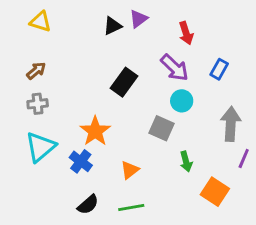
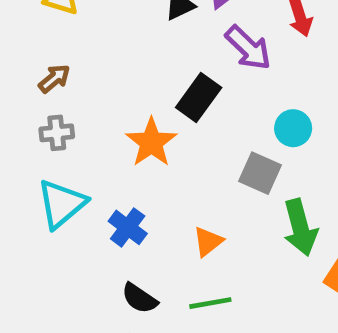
purple arrow: (174, 68) -> (248, 48), moved
orange star: (95, 131) -> (151, 142), moved
green arrow: (186, 161) -> (300, 227), size x1.6
black semicircle: (88, 205) -> (139, 298), turned 75

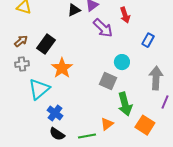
black rectangle: (199, 97) -> (46, 44), moved
cyan triangle: (61, 204) -> (39, 89), moved
blue cross: (128, 227) -> (55, 113), moved
orange triangle: (208, 242) -> (107, 124), moved

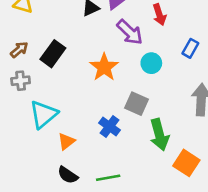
cyan circle: (122, 62) -> (151, 63), moved
orange star: (62, 68) -> (104, 67), moved
blue cross: (55, 113) -> (110, 127), moved
orange triangle: (107, 124) -> (66, 141), moved

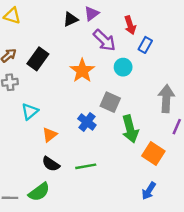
blue rectangle: (190, 48) -> (145, 45), moved
cyan triangle: (43, 114) -> (30, 111), size x0.7

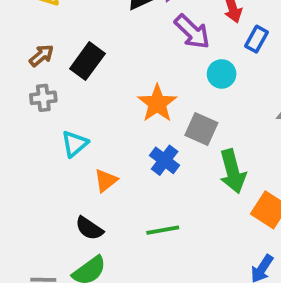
orange star: (82, 71) -> (157, 103), moved
black semicircle: (51, 164) -> (89, 228), moved

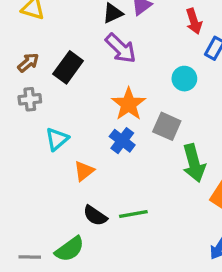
purple arrow: (192, 32) -> (121, 48), moved
blue cross: (165, 160) -> (122, 141), moved
black semicircle: (89, 228) -> (95, 216), moved

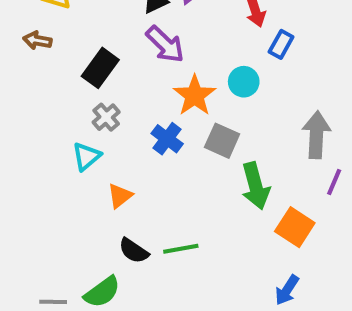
brown arrow: (28, 63) -> (37, 40), moved, turned -130
gray cross: (30, 99) -> (106, 117), moved, turned -35
orange star: (129, 104) -> (195, 95), moved
blue cross: (122, 141) -> (167, 139), moved

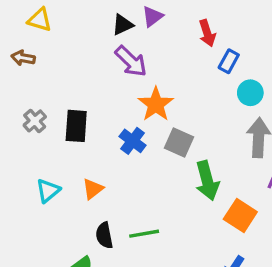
black rectangle: (100, 68) -> (76, 126), moved, turned -32
cyan circle: (244, 82) -> (250, 93), moved
gray cross: (106, 117) -> (35, 121), moved
cyan triangle: (86, 156) -> (48, 191), moved
black semicircle: (134, 251) -> (104, 235), turned 45

